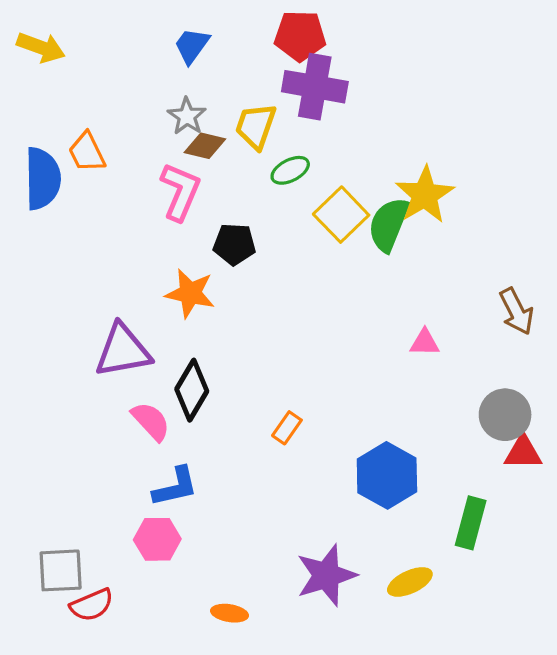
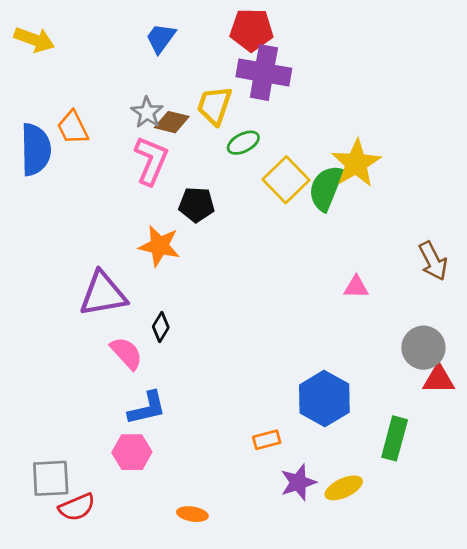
gray star: (187, 116) -> (147, 112), moved
black diamond: (192, 390) -> (161, 327), size x0.6
orange rectangle: (287, 428) -> (267, 440), moved, turned 40
purple star: (326, 575) -> (298, 482), moved, size x0.7

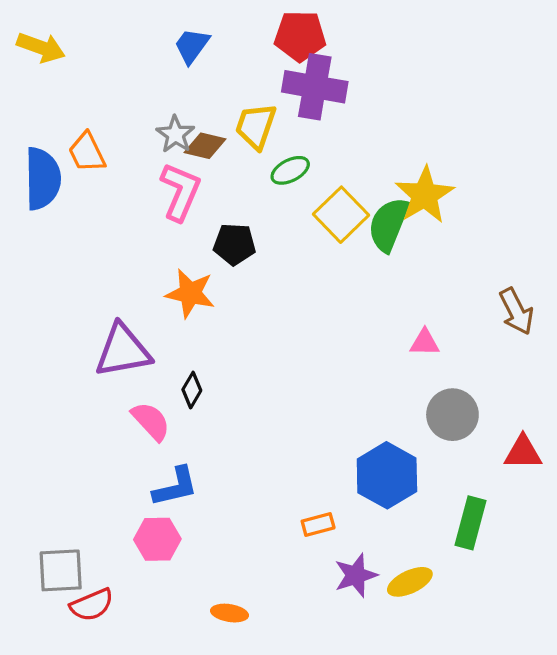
gray circle: (423, 348) -> (452, 415), moved

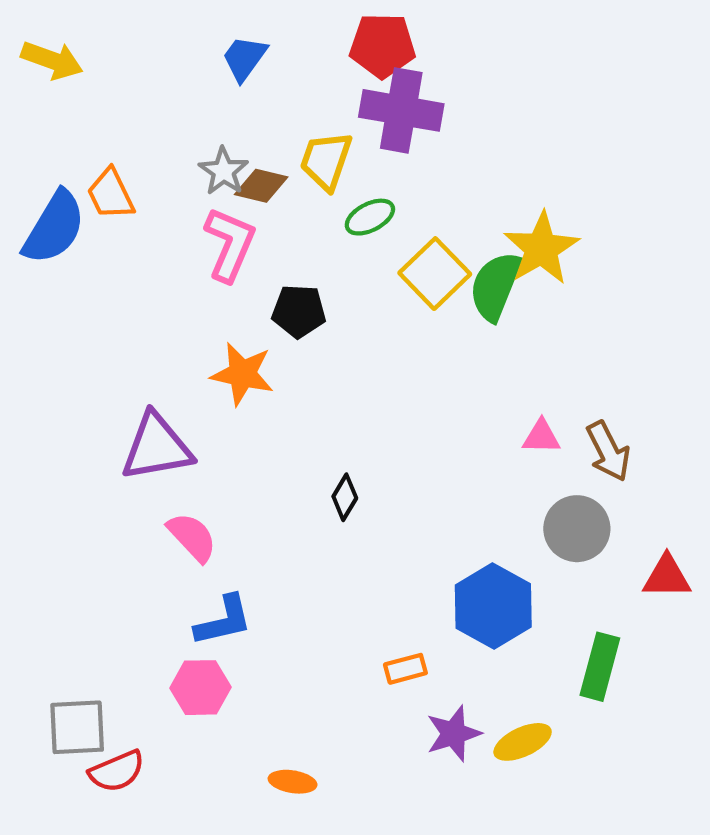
blue semicircle: (43, 179) -> (54, 228), turned 32
brown arrow: (516, 311) -> (608, 451), moved
black diamond: (192, 390) -> (345, 497), moved

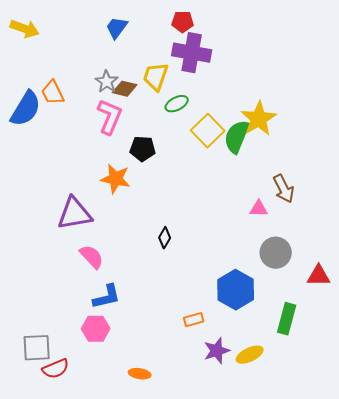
red pentagon: (382, 46) -> (183, 22), size x0.7
brown arrow: (608, 451) -> (284, 189), moved

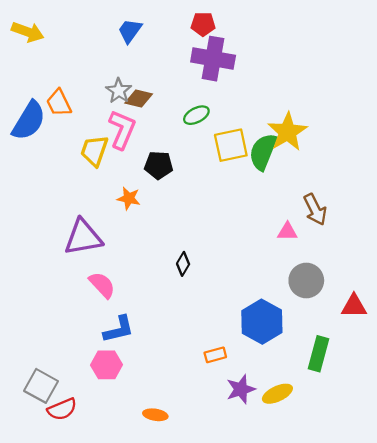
yellow trapezoid: (156, 77) -> (94, 151), moved
yellow square: (208, 131) -> (231, 145), turned 32
orange star: (116, 179) -> (129, 198), size x0.7
gray square: (37, 348) -> (41, 386), turned 32

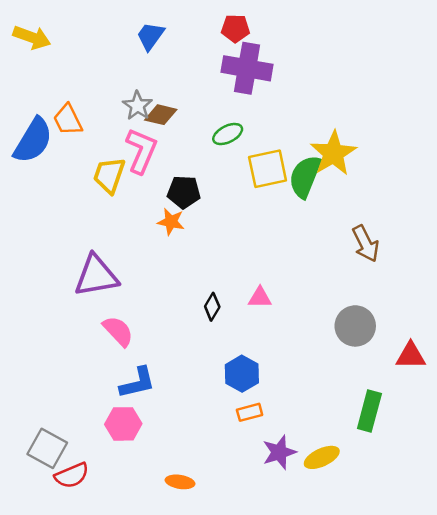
orange star: (129, 198) -> (171, 222), moved
pink triangle: (287, 232) -> (260, 298), moved
blue hexagon: (262, 322) -> (242, 374), moved, size x0.7

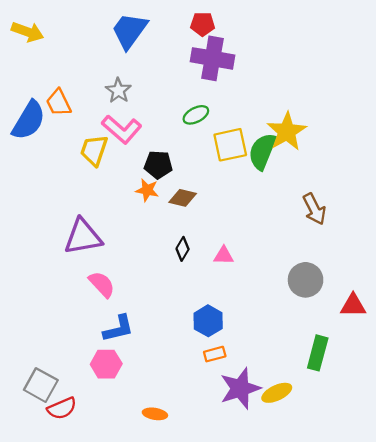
blue trapezoid: (150, 36) -> (129, 31), size x1.5
brown diamond: (161, 115) -> (183, 198), moved
pink L-shape: (141, 151) -> (122, 129), turned 108
black diamond: (212, 307) -> (183, 249), moved
purple star: (279, 452) -> (240, 388), size x1.4

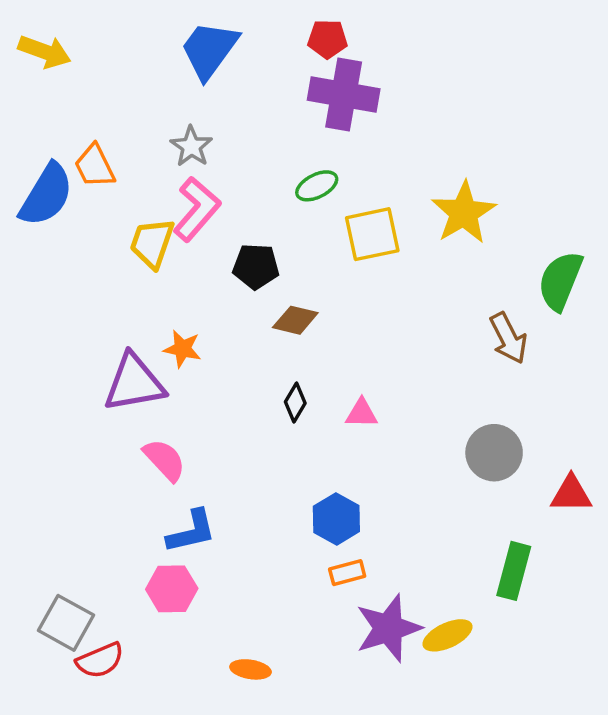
pink L-shape: (122, 129) -> (197, 209), turned -90
green semicircle: (262, 151) -> (560, 281), moved
orange star: (147, 190) -> (182, 349), moved

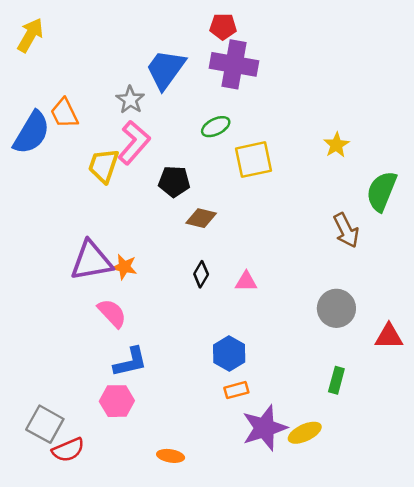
blue trapezoid: (209, 50) -> (166, 69), moved
yellow arrow: (45, 52) -> (30, 35), turned -80
yellow star: (464, 213) -> (336, 145), moved, size x0.6
orange star: (182, 349) -> (124, 267), moved
green rectangle: (514, 571) -> (336, 380), moved, size x0.7

